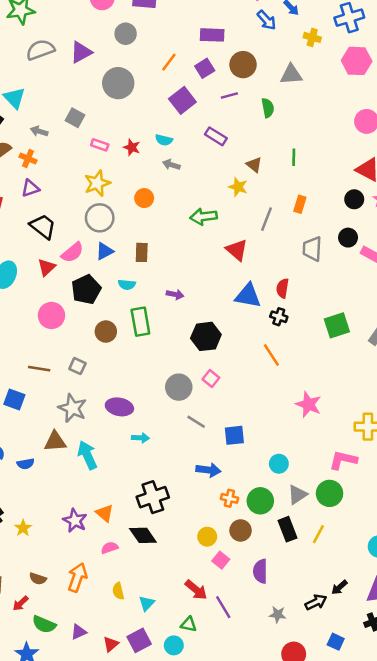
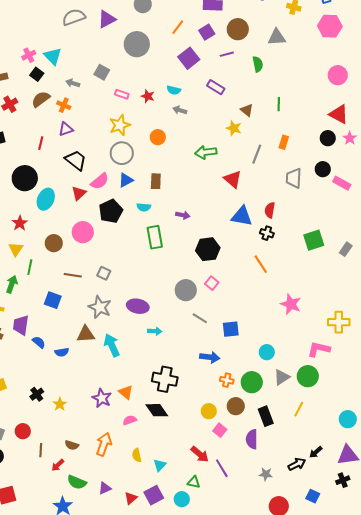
brown circle: (106, 332) -> (54, 243), moved
black cross: (153, 497) -> (165, 379), turned 30
black rectangle: (287, 529) -> (266, 416), moved

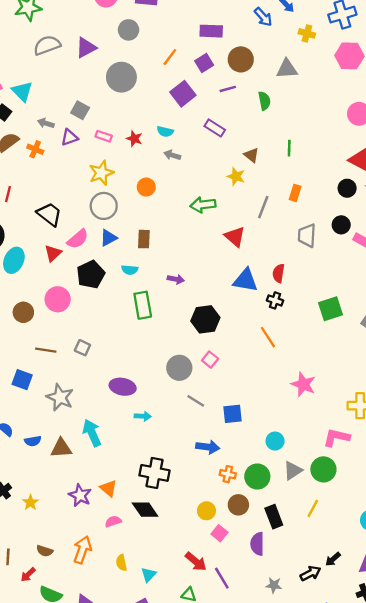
purple triangle: (66, 129) -> (69, 137), moved
gray star: (100, 307) -> (60, 397), moved
brown triangle: (86, 334) -> (61, 448), moved

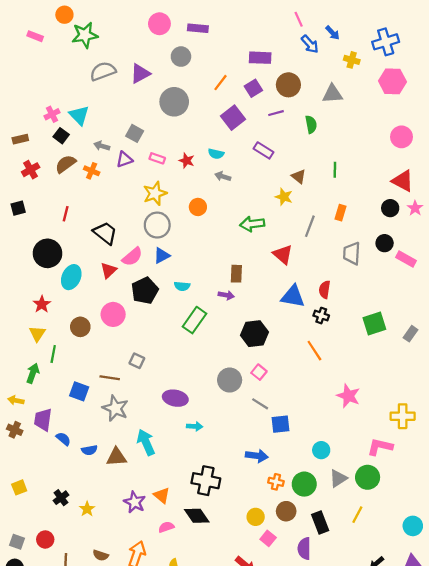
brown rectangle: (144, 239) -> (236, 274), moved
green rectangle: (143, 305) -> (195, 320), turned 45
brown line: (46, 350) -> (110, 378), moved
gray line: (196, 401) -> (260, 404), moved

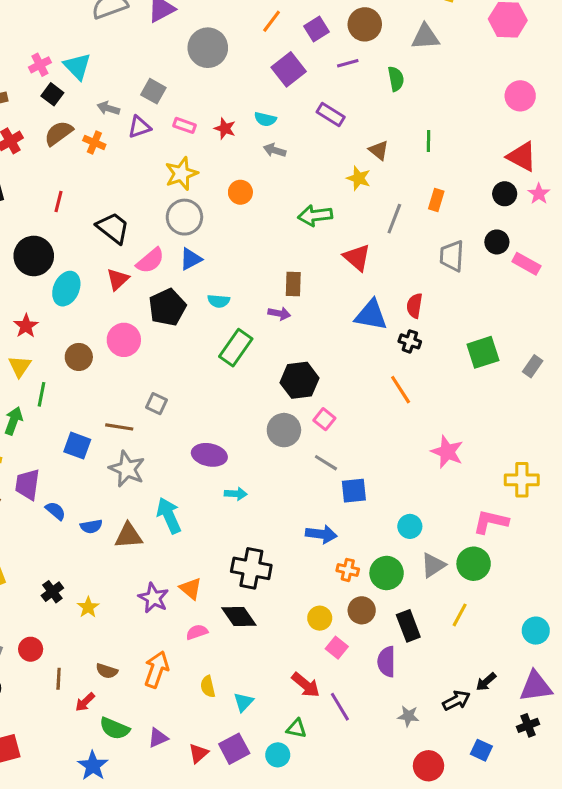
black hexagon: (254, 334) -> (299, 380), moved

